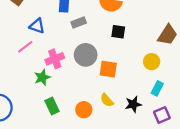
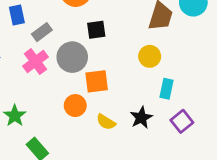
gray circle: (86, 55) -> (72, 57), moved
pink cross: (55, 59) -> (35, 62), moved
orange circle: (84, 110) -> (75, 106), moved

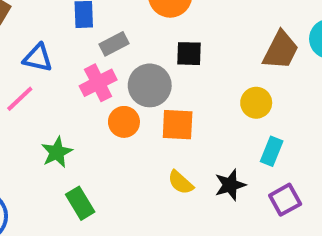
orange circle: (75, 106) -> (124, 122), moved

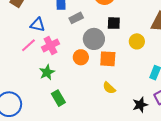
pink cross: (98, 83) -> (50, 45), moved
yellow circle: (256, 103) -> (137, 41), moved
black star: (230, 185) -> (140, 105), moved

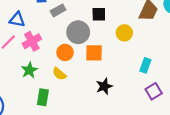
yellow semicircle: (109, 88) -> (59, 74), moved
green rectangle: (58, 98) -> (43, 97), turned 42
black star: (140, 105) -> (104, 86), moved

